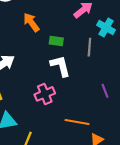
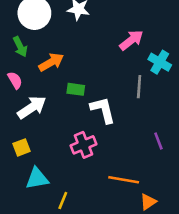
orange arrow: (31, 22) -> (51, 62), moved, turned 96
green rectangle: (56, 41) -> (76, 89), moved

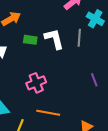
white L-shape: (103, 110) -> (54, 39), moved
orange line: (124, 180) -> (48, 113), moved

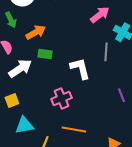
white L-shape: (54, 39) -> (80, 68), moved
green rectangle: (30, 40) -> (45, 54), moved

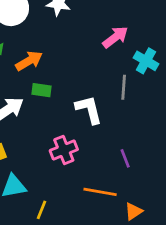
purple line: (122, 95) -> (125, 158), moved
orange line: (74, 129) -> (100, 192), moved

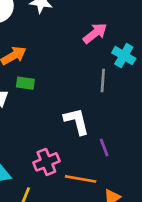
white L-shape: (89, 110) -> (77, 121), moved
pink cross: (64, 150) -> (46, 162), moved

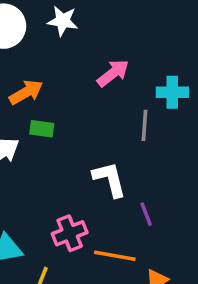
pink arrow: (95, 33) -> (113, 73), moved
cyan cross: (124, 56) -> (172, 92), turned -30

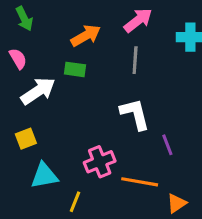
orange arrow: (26, 92) -> (86, 36), moved
gray line: (144, 125) -> (135, 60), moved

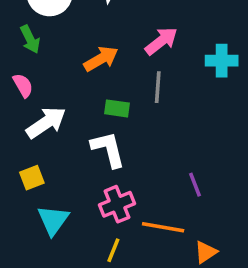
green rectangle: (75, 69) -> (117, 108), moved
white L-shape: (135, 114) -> (108, 149), moved
cyan triangle: (44, 176) -> (53, 220), turned -44
yellow line: (75, 202) -> (113, 250), moved

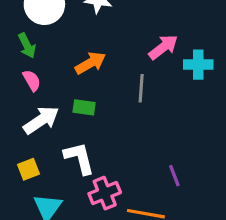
pink arrow: (161, 41) -> (163, 47), moved
pink semicircle: (23, 85) -> (32, 80), moved
green rectangle: (117, 108) -> (84, 107), moved
white L-shape: (108, 149) -> (79, 158), moved

